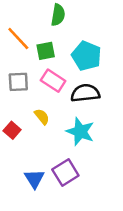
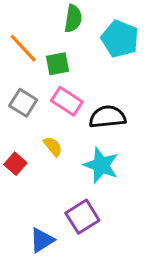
cyan pentagon: (87, 56) -> (120, 39), moved
gray square: (18, 82) -> (23, 103), turned 35
blue triangle: (34, 179) -> (42, 240), moved, turned 30

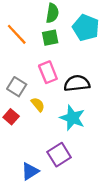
green square: (57, 64) -> (50, 38), moved
pink rectangle: (67, 101) -> (48, 72), turned 35
gray square: (23, 103) -> (17, 87), moved

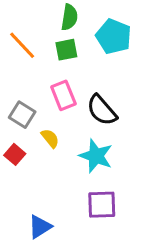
black semicircle: (77, 83) -> (102, 110), turned -125
purple square: (59, 155) -> (102, 205), moved, turned 30

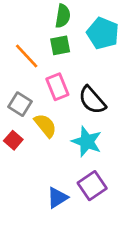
orange line: (22, 45) -> (27, 56), moved
yellow semicircle: (50, 138) -> (45, 125), size x1.4
purple square: (102, 205) -> (92, 186), turned -32
blue triangle: (40, 227) -> (57, 198), moved

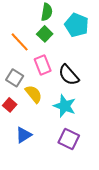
green square: (60, 45) -> (45, 34), turned -35
purple square: (92, 186) -> (69, 139), turned -30
blue triangle: (57, 198) -> (24, 135), moved

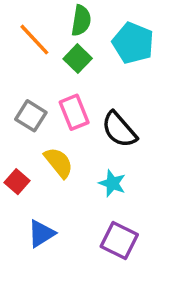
orange line: (20, 42) -> (34, 40), moved
gray square: (15, 78) -> (31, 116), moved
cyan star: (65, 106) -> (112, 183), size x0.7

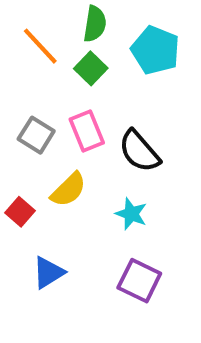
yellow semicircle: (59, 163) -> (69, 190), turned 84

